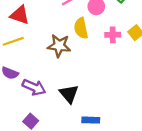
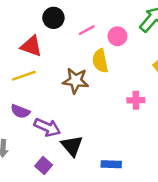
pink cross: (113, 35) -> (136, 100), moved
black triangle: (69, 94) -> (72, 146), moved

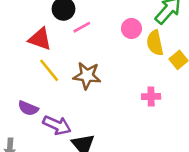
pink line: (87, 30) -> (82, 27), moved
yellow semicircle: (100, 61) -> (155, 43), moved
yellow line: (24, 76) -> (49, 70), moved, turned 70

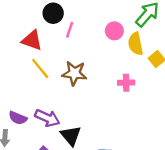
pink line: (82, 27) -> (70, 30), turned -42
pink cross: (151, 96) -> (126, 83), moved
purple semicircle: (28, 108) -> (18, 118), moved

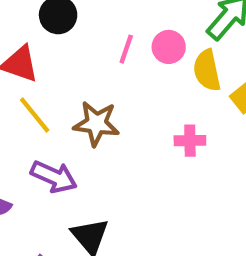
pink line: (70, 30) -> (126, 49), moved
purple arrow: (47, 118) -> (54, 177), moved

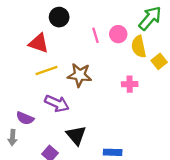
pink line: (126, 49) -> (95, 35), turned -35
yellow line: (35, 115) -> (47, 70), turned -70

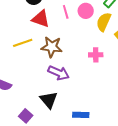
red triangle: (39, 43) -> (41, 19), moved
yellow semicircle: (139, 47) -> (104, 22), turned 36
purple arrow: (57, 103) -> (59, 73), moved

